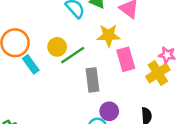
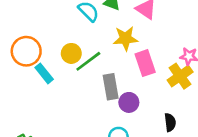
purple circle: (109, 111) -> (129, 102), moved

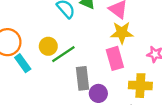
yellow star: (126, 38) -> (122, 33), moved
yellow cross: (180, 76) -> (140, 86), moved, turned 35

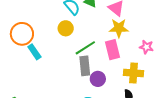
yellow circle: (48, 46) -> (66, 28), moved
green line: (63, 54) -> (85, 48), moved

